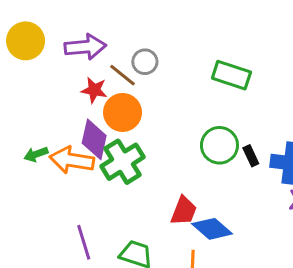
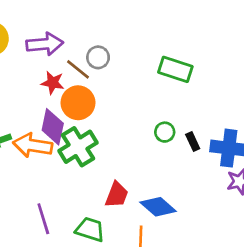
green circle: (219, 145) -> (165, 132), size x0.6
red trapezoid: (184, 211) -> (117, 195), moved

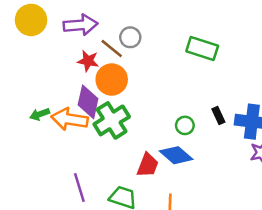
green circle: (165, 132) -> (185, 125), moved
blue diamond: (158, 207) -> (176, 155), moved

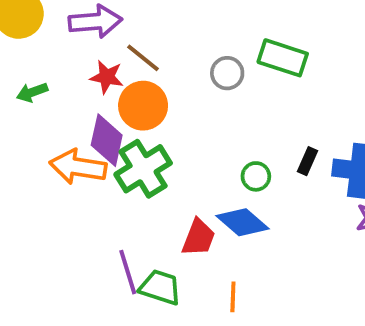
gray circle: (130, 37) -> (227, 73), moved
green arrow: (40, 114) -> (32, 92), moved
black rectangle: (218, 115) -> (308, 161), turned 49
purple line: (79, 187) -> (128, 272), moved

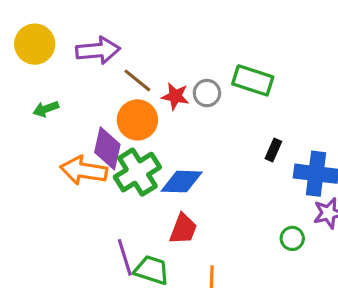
red star: (107, 77) -> (175, 96), moved
black rectangle: (308, 161) -> (273, 150), moved
green circle: (256, 176) -> (292, 238), moved
blue diamond: (242, 222) -> (182, 182), moved, turned -39

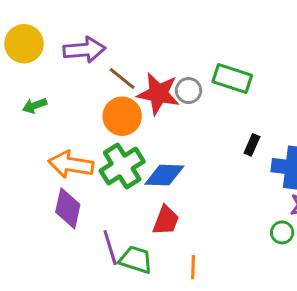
red star: (175, 96) -> (158, 94), size x1.6
purple diamond: (107, 148) -> (68, 208), moved
green circle: (292, 238) -> (282, 232), moved

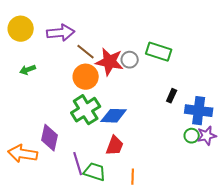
orange arrow: (71, 165) -> (23, 154), moved
green circle: (282, 232) -> (192, 136), moved

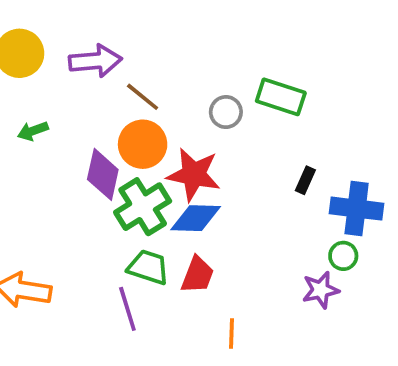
red star: (110, 62) -> (194, 174), moved
purple star: (207, 136) -> (321, 290), moved
purple diamond: (50, 138) -> (103, 174), moved
green trapezoid: (95, 172) -> (148, 267), moved

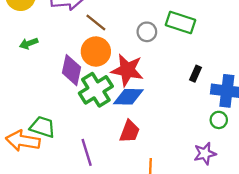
green trapezoid: (148, 267) -> (43, 127), moved
purple star: (321, 290) -> (205, 154), moved

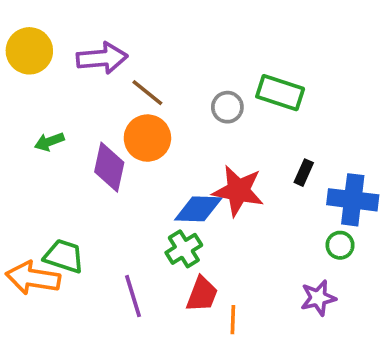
green arrow: (29, 43) -> (49, 142), moved
red star: (127, 70) -> (238, 191), moved
green cross: (96, 90) -> (184, 249), moved, size x0.7
red trapezoid: (129, 132) -> (202, 294), moved

